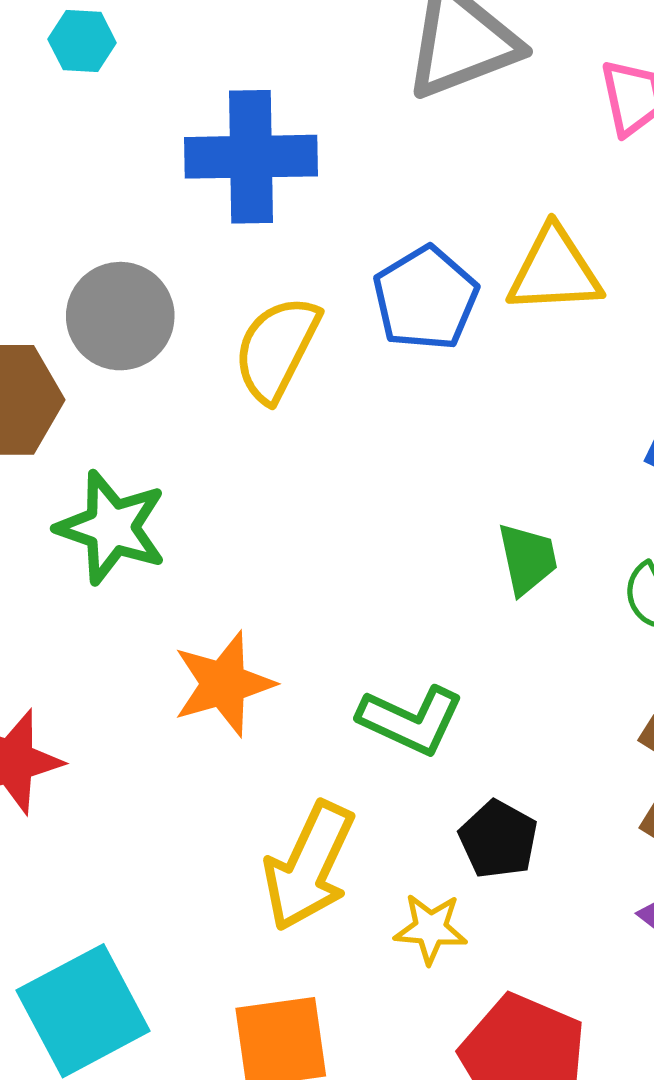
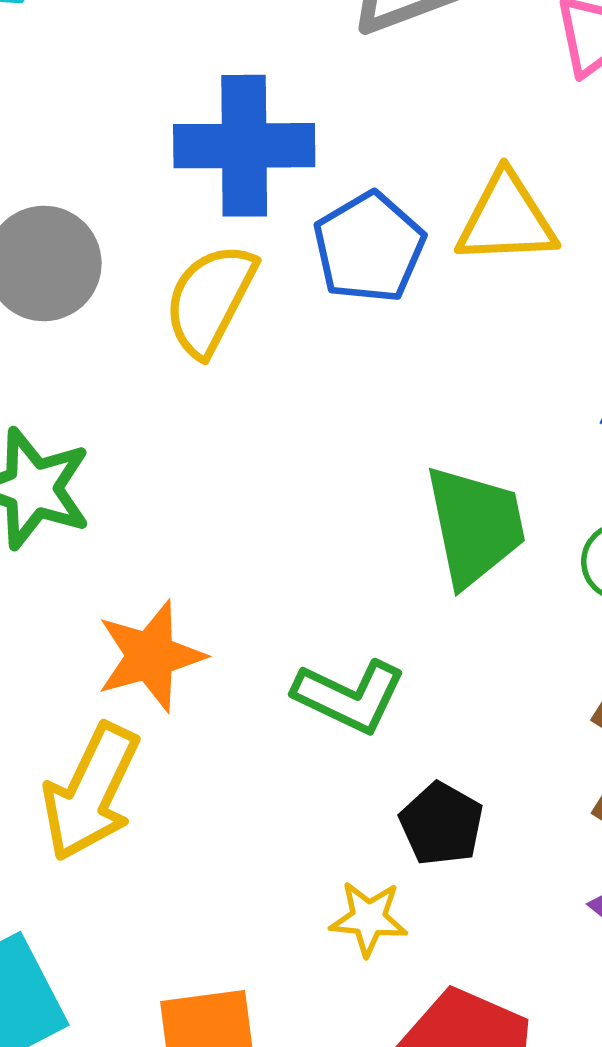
blue cross: (251, 157) -> (244, 146), moved
green trapezoid: (527, 559) -> (475, 526), size x1.6
yellow arrow: (309, 866) -> (91, 792), moved

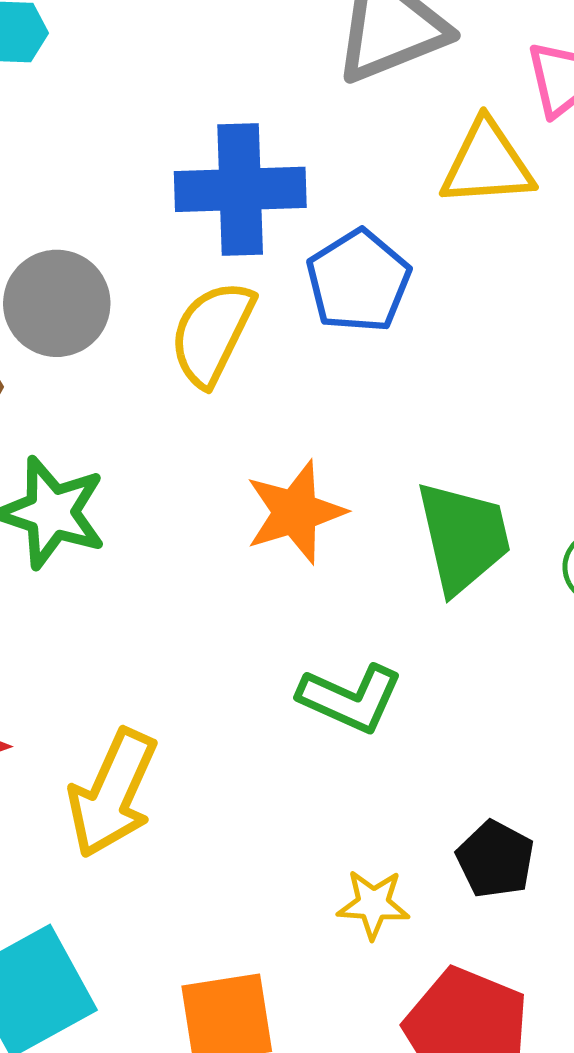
yellow triangle: (506, 219) -> (487, 164), moved
orange star: (150, 656) -> (295, 512), moved
black pentagon: (441, 824) -> (495, 859), moved

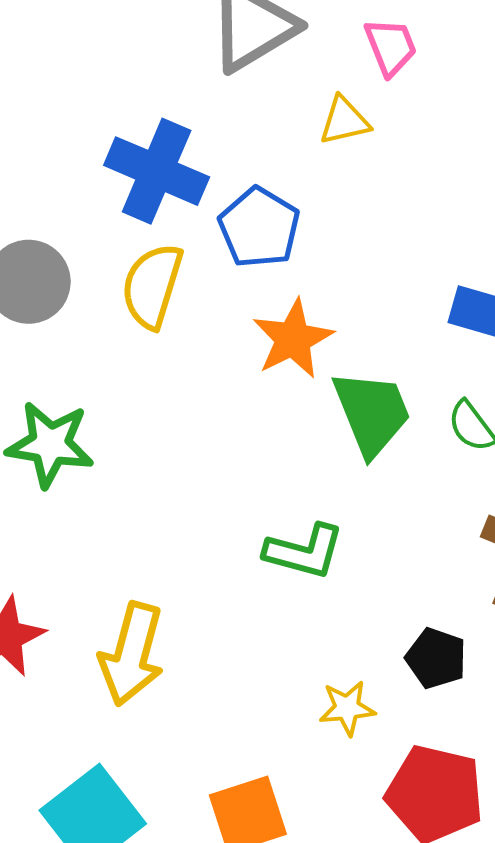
yellow triangle: (487, 164) -> (344, 121), size x0.7
blue cross: (240, 189) -> (157, 171), turned 34
orange star: (295, 512) -> (293, 339), moved

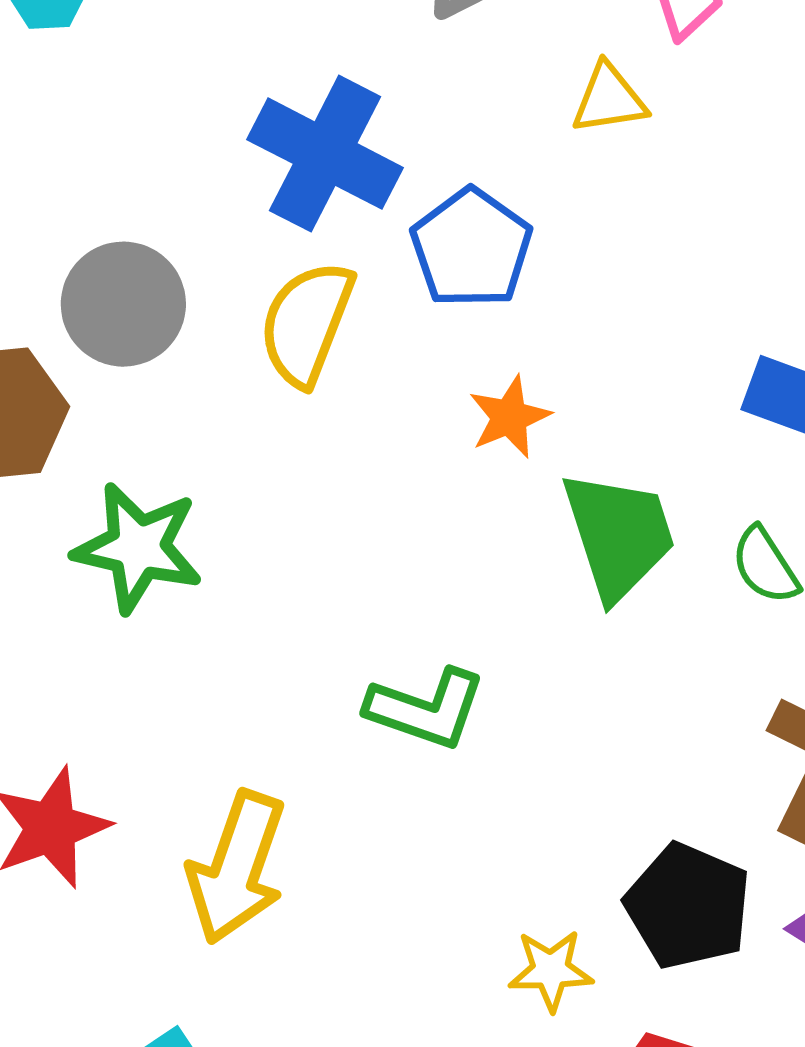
orange star: (293, 339) -> (509, 417), size x0.7
green L-shape: (304, 551) -> (426, 709), moved
black pentagon: (436, 658) -> (688, 906), size x1.4

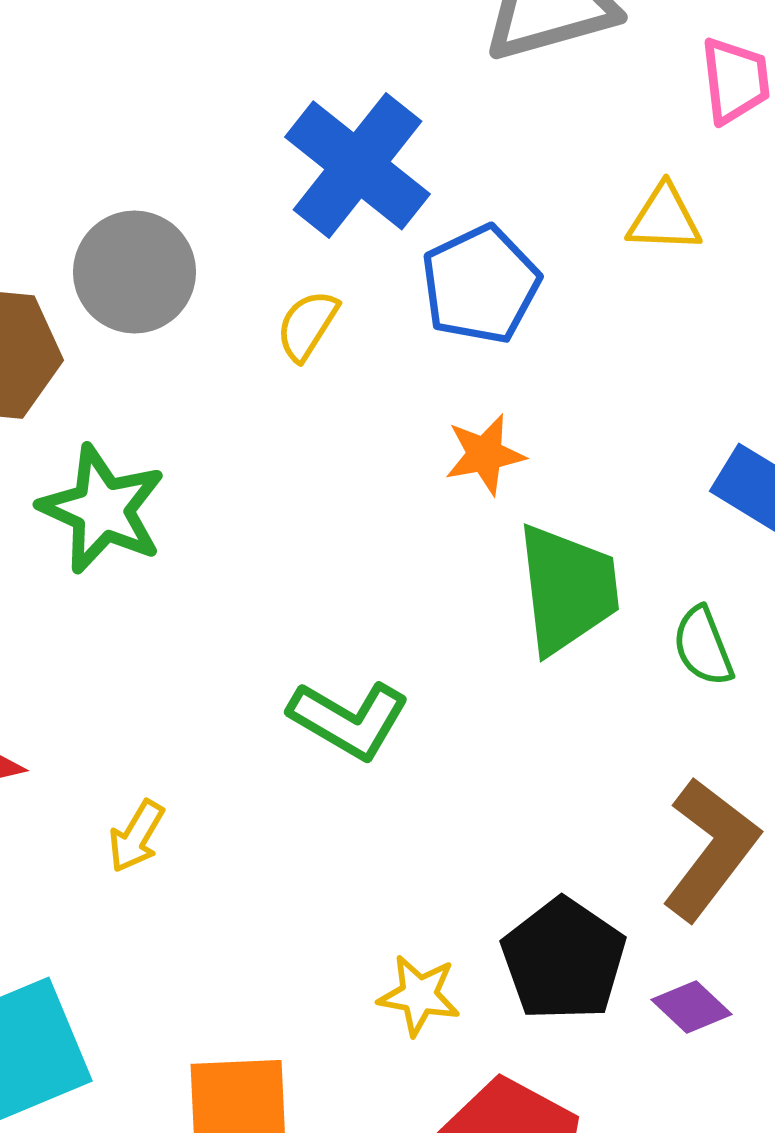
yellow triangle: (609, 99) -> (664, 219), moved
yellow semicircle: (306, 323) -> (307, 325), size x0.6
yellow arrow: (237, 867) -> (136, 836), size x0.5

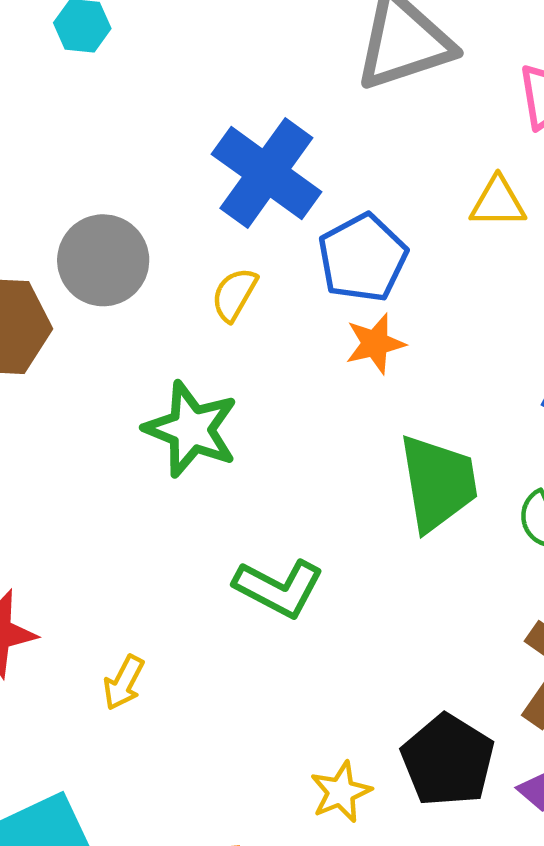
orange star: (485, 454) -> (375, 344), moved
green star: (102, 509) -> (191, 429), moved
yellow star: (419, 995) -> (341, 792), turned -30

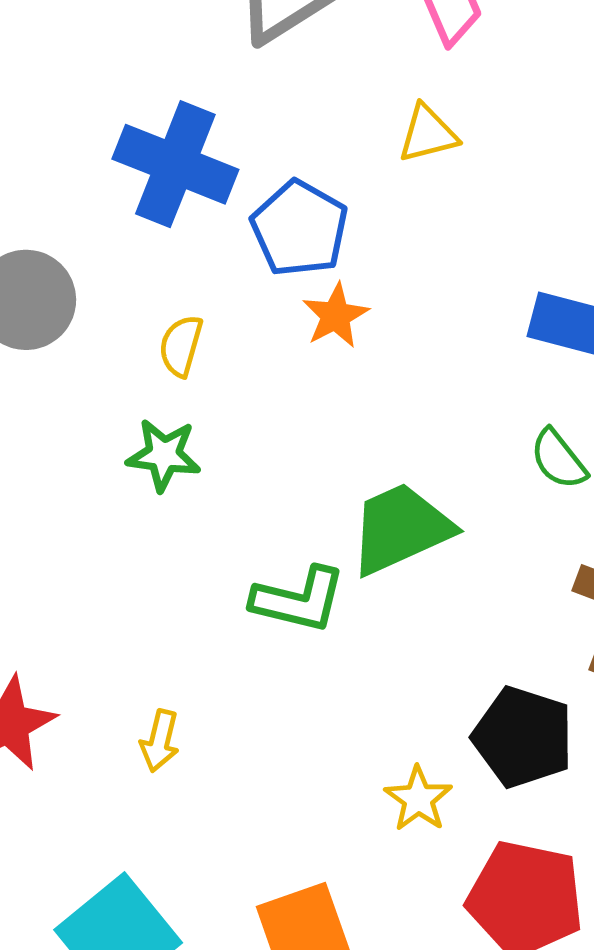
yellow semicircle: (234, 294) -> (181, 346), moved
green star: (191, 429) -> (164, 455), size x0.7
green trapezoid: (438, 483) -> (401, 529), moved, turned -91

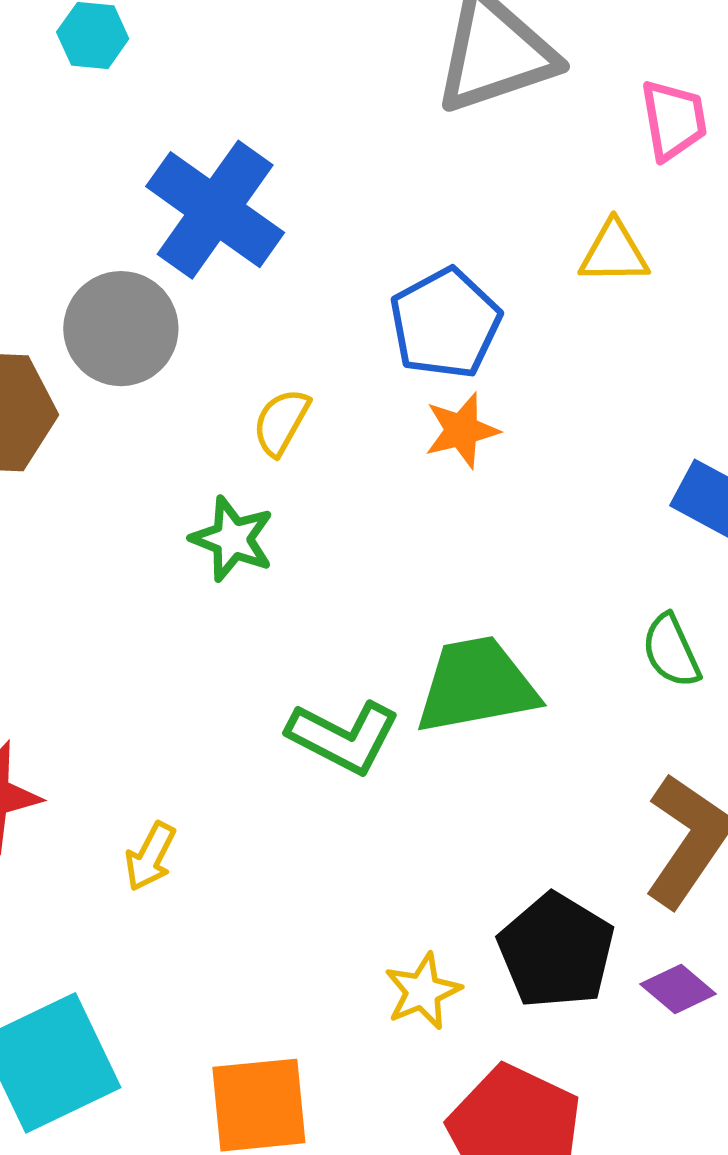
blue cross: (175, 164) -> (215, 210), moved

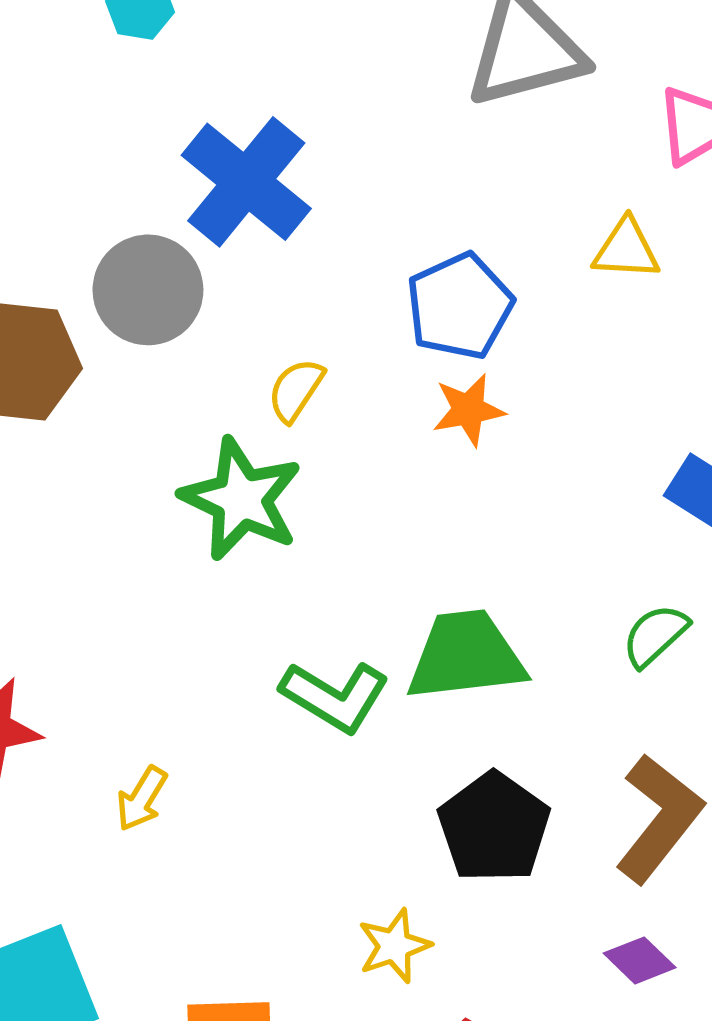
green star: (232, 539) -> (241, 499), size x1.5
green semicircle: (671, 651) -> (655, 635), turned 68
black pentagon: (556, 951) -> (494, 827), moved

